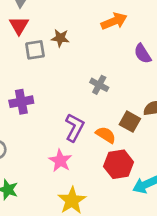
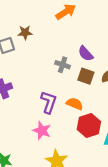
purple semicircle: (143, 54) -> (86, 54), moved
brown square: (130, 122) -> (86, 76), moved

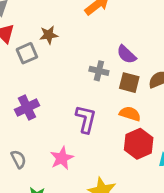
orange semicircle: (75, 104) -> (130, 114), moved
pink star: (42, 131) -> (62, 158), moved, turned 30

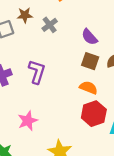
gray cross: (99, 71) -> (50, 25), moved, turned 35
purple L-shape: (86, 119) -> (37, 72), moved

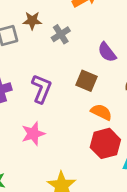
brown square: (90, 61) -> (86, 81), moved
pink star: (28, 121) -> (33, 134), moved

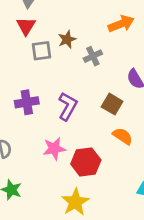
brown star: (32, 21) -> (67, 39), turned -30
red hexagon: (105, 143) -> (86, 162), moved

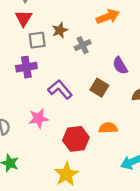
purple cross: (27, 102) -> (26, 67), moved
purple L-shape: (68, 106) -> (60, 89), turned -70
orange semicircle: (123, 136) -> (108, 128), moved, turned -36
pink star: (54, 149) -> (38, 118), moved

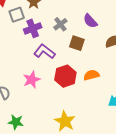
gray cross: (83, 45) -> (60, 24), moved
purple cross: (26, 67) -> (33, 28), moved
red hexagon: (76, 139) -> (65, 76), moved

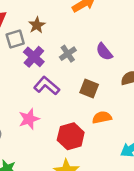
purple cross: (33, 28) -> (34, 57), turned -30
brown square: (77, 43) -> (89, 88), moved
red hexagon: (65, 76) -> (71, 136), moved

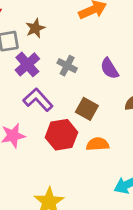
gray cross: (68, 54) -> (67, 66), turned -35
red hexagon: (71, 136) -> (61, 135), moved

